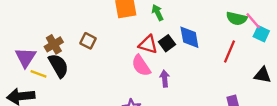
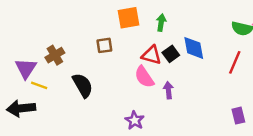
green arrow: (158, 13) -> (161, 23), turned 35
brown square: (88, 41) -> (104, 45), moved, turned -35
black semicircle: (58, 66) -> (83, 85), moved

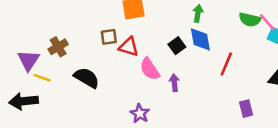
green arrow: (161, 23) -> (198, 13), moved
red triangle: (151, 55) -> (129, 47), moved
red line: (235, 62) -> (226, 64), moved
black semicircle: (83, 85) -> (87, 78), turned -30

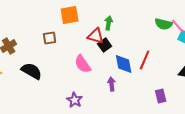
green arrow: (198, 13) -> (109, 23), moved
blue diamond: (200, 39) -> (124, 64), moved
red triangle: (129, 47) -> (96, 36), moved
purple arrow: (174, 83) -> (112, 84), moved

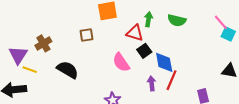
green semicircle: (164, 24) -> (177, 20), moved
black square: (105, 45) -> (144, 51), moved
red line: (145, 60) -> (172, 80), moved

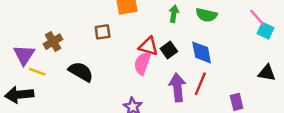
red triangle: (135, 33) -> (148, 46), moved
pink semicircle: (121, 62) -> (142, 63), turned 54
blue diamond: (164, 62) -> (202, 52), moved
purple arrow: (152, 83) -> (177, 87), size x1.6

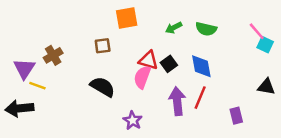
green arrow: (174, 14) -> (174, 28), turned -126
black semicircle: (81, 72) -> (103, 87), moved

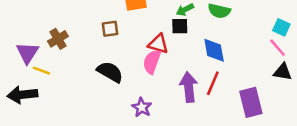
pink line: (257, 31) -> (278, 48), moved
black square: (169, 64) -> (180, 26), moved, turned 35
purple rectangle: (236, 116) -> (251, 102), size x1.6

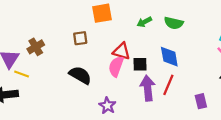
black square: (180, 26) -> (140, 64), moved
purple rectangle: (251, 102) -> (201, 101), size x0.6

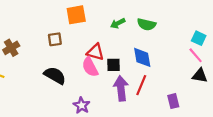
pink semicircle: (116, 66) -> (90, 67), turned -48

